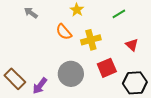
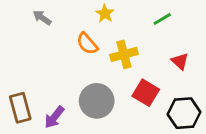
red square: (107, 68) -> (146, 93), turned -36
brown rectangle: (15, 79) -> (20, 108), turned 30

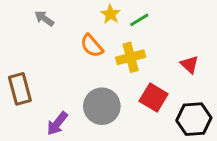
green line: (162, 19) -> (139, 20), moved
brown rectangle: (20, 108) -> (20, 89), moved

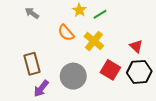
yellow cross: (131, 57) -> (94, 41), turned -36
brown rectangle: (20, 89) -> (32, 64), moved
black hexagon: (194, 119) -> (139, 72), moved

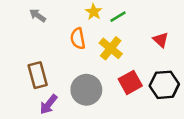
orange semicircle: (66, 33) -> (78, 39), turned 30
red triangle: (136, 46) -> (161, 40), moved
red square: (110, 70) -> (130, 82), turned 30

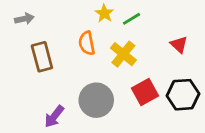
gray arrow: (38, 15) -> (24, 19), moved, turned 133
brown rectangle: (38, 75) -> (42, 57), moved

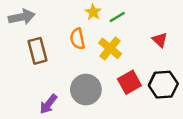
gray arrow: (24, 19) -> (22, 17), size x1.5

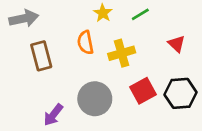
green line: (117, 17) -> (140, 14), moved
yellow cross: (110, 48) -> (122, 53), turned 35

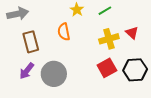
yellow cross: (122, 53) -> (109, 39), moved
gray circle: (95, 99) -> (54, 74), moved
purple arrow: (53, 115) -> (27, 71), moved

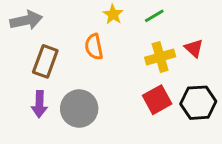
brown rectangle: (31, 42) -> (45, 61), turned 35
purple arrow: (27, 71) -> (39, 104), turned -36

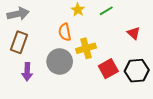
yellow cross: (160, 57) -> (86, 48), moved
brown rectangle: (45, 61) -> (19, 42), moved
gray circle: (79, 109) -> (60, 61), moved

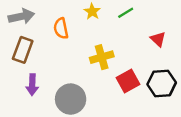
orange semicircle: (65, 32) -> (61, 28), moved
gray circle: (60, 61) -> (71, 99), moved

